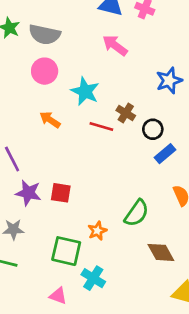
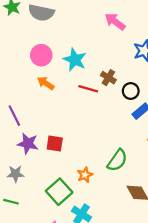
pink arrow: (115, 45) -> (115, 22), moved
pink circle: (45, 71) -> (41, 55), moved
green square: (66, 251) -> (59, 192), turned 35

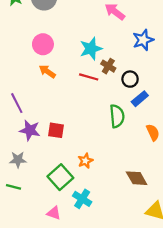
cyan star: (75, 60) -> (91, 49), moved, turned 30
green semicircle: (117, 160) -> (117, 116), moved, turned -40

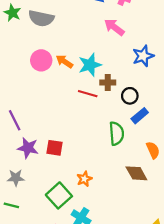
brown cross: (108, 66) -> (108, 83), turned -32
orange arrow: (47, 71) -> (64, 61), moved
brown diamond: (137, 178) -> (136, 173), moved

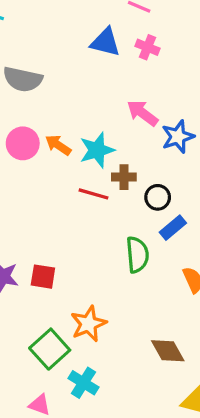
pink arrow: (114, 27) -> (142, 113), moved
brown diamond: (136, 173) -> (168, 351), moved
orange star: (84, 179) -> (88, 324), size x1.5

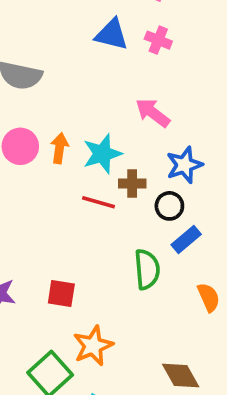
blue star: (178, 137) -> (184, 165), moved
orange arrow: (58, 145) -> (59, 148), turned 64
red square: (43, 277) -> (61, 294), moved

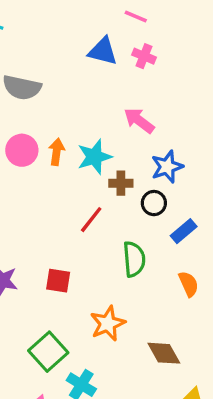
red line: (99, 202) -> (91, 220), moved, turned -68
blue rectangle: (186, 239) -> (184, 231), moved
orange star: (93, 346) -> (108, 324), moved

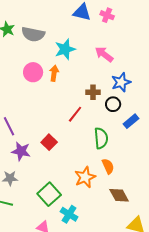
cyan star: (94, 157) -> (65, 49), moved
red square: (58, 281) -> (49, 142), moved, turned 35
orange semicircle: (189, 284) -> (108, 166), moved

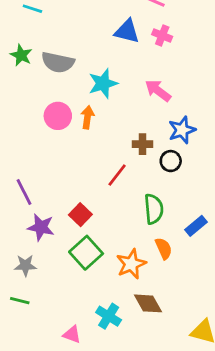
blue rectangle: (131, 121) -> (196, 226), moved
green square: (49, 194) -> (86, 253), moved
brown diamond: (119, 195) -> (148, 303), moved

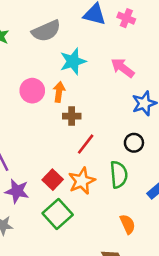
gray semicircle: (58, 62) -> (46, 31), moved, turned -36
brown cross: (142, 144) -> (72, 116), moved
black circle: (171, 161) -> (134, 143), moved
orange semicircle: (164, 248) -> (128, 224), moved
orange star: (131, 264) -> (82, 181), moved

